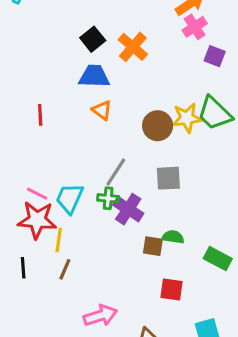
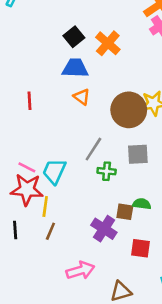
brown circle: (158, 126) -> (129, 110), size x1.4
green cross: (108, 198) -> (107, 171), moved
purple cross: (128, 209) -> (104, 229), moved

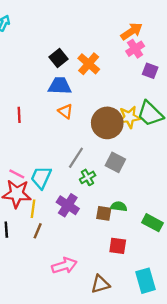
gray square: (138, 154) -> (115, 162), turned 30
green cross: (107, 171) -> (88, 177), turned -35
purple cross: (104, 229) -> (68, 205), moved

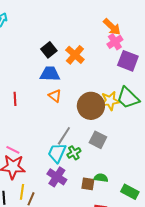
orange arrow: (132, 31) -> (112, 27), turned 78
purple square: (150, 71) -> (128, 61), size x1.5
cyan trapezoid: (41, 177) -> (57, 153), moved
yellow line: (33, 209) -> (22, 192), moved

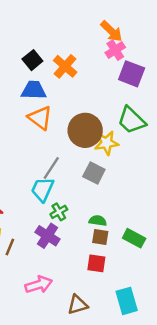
orange triangle: (55, 96) -> (40, 118), size x1.5
yellow star: (110, 101) -> (106, 143), moved
green cross: (74, 153) -> (59, 212), moved
purple cross: (57, 177) -> (47, 236), moved
brown square: (88, 184) -> (100, 237), moved

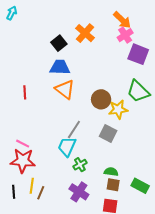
orange cross: (65, 66) -> (85, 33), moved
brown circle: (85, 130) -> (101, 99), size x0.7
purple cross: (47, 236) -> (79, 192), moved

